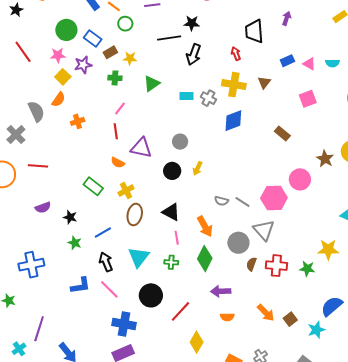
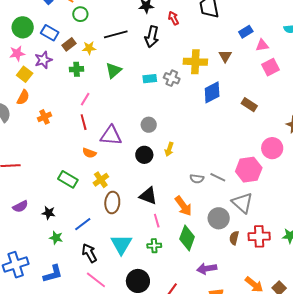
black line: (169, 38) -> (116, 34), moved
red arrow: (236, 54) -> (173, 18), moved
pink triangle: (309, 64) -> (262, 45), moved, turned -32
blue diamond: (233, 121) -> (212, 92), moved
blue L-shape: (81, 286) -> (53, 274), moved

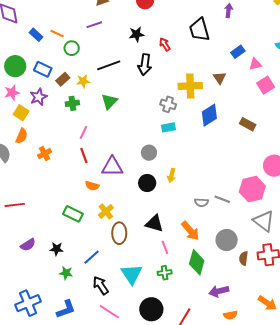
cyan rectangle: (150, 79) -> (168, 127), moved
gray triangle: (242, 203) -> (264, 221), moved

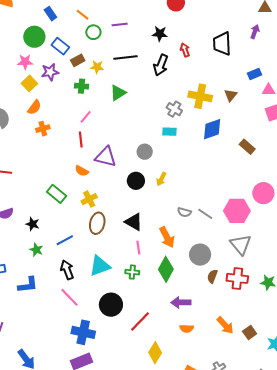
purple line: (94, 25) -> (120, 24), moved
blue rectangle: (36, 35) -> (50, 14), moved
orange semicircle: (22, 136) -> (34, 107), moved
cyan triangle: (132, 274) -> (100, 266), turned 30

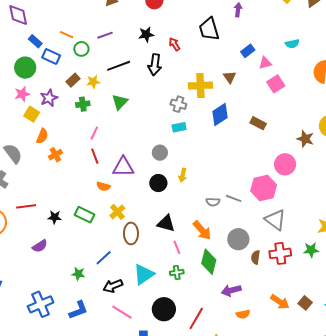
blue rectangle: (60, 46) -> (51, 57), moved
black star: (33, 224) -> (55, 217), moved
black arrow: (67, 270) -> (113, 286), turned -78

